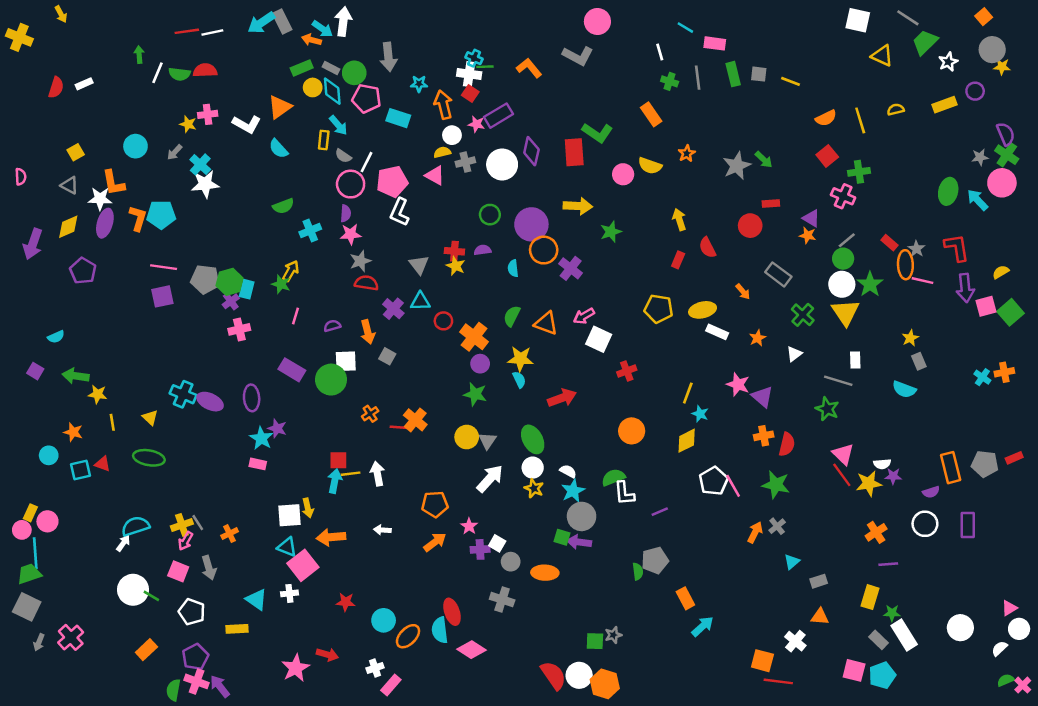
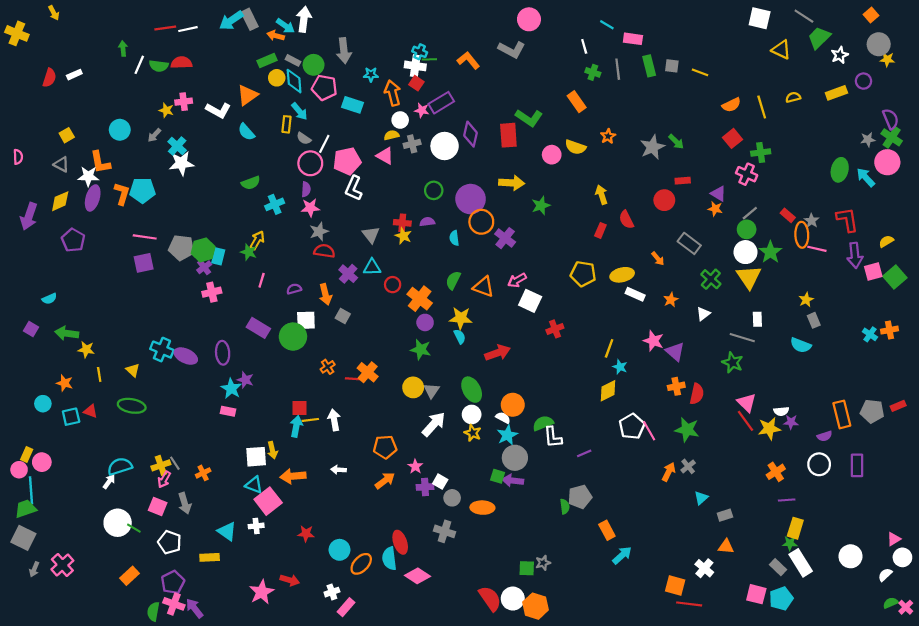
orange circle: (632, 431) -> (513, 405), moved
yellow rectangle: (870, 597) -> (795, 528), moved

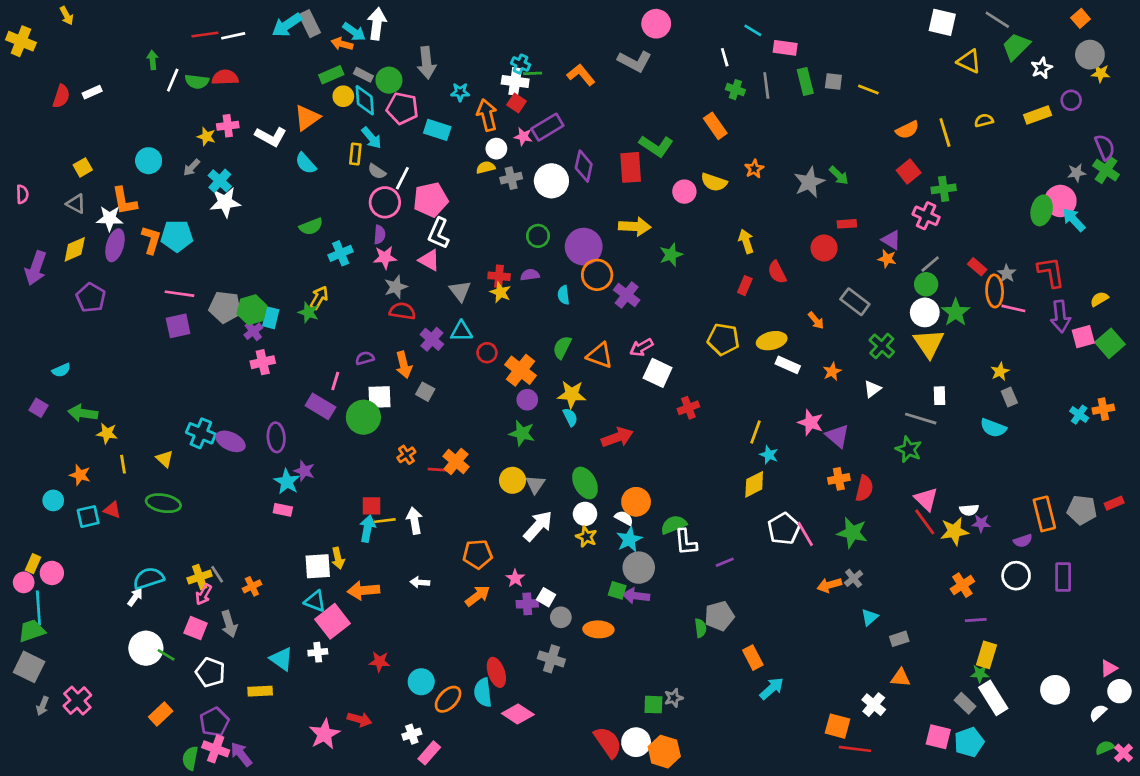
pink triangle: (385, 156) -> (429, 260), moved
pink circle: (887, 162) -> (1060, 201), moved
pink line: (262, 280) -> (335, 381), moved
orange arrow: (669, 472) -> (829, 585), turned -132

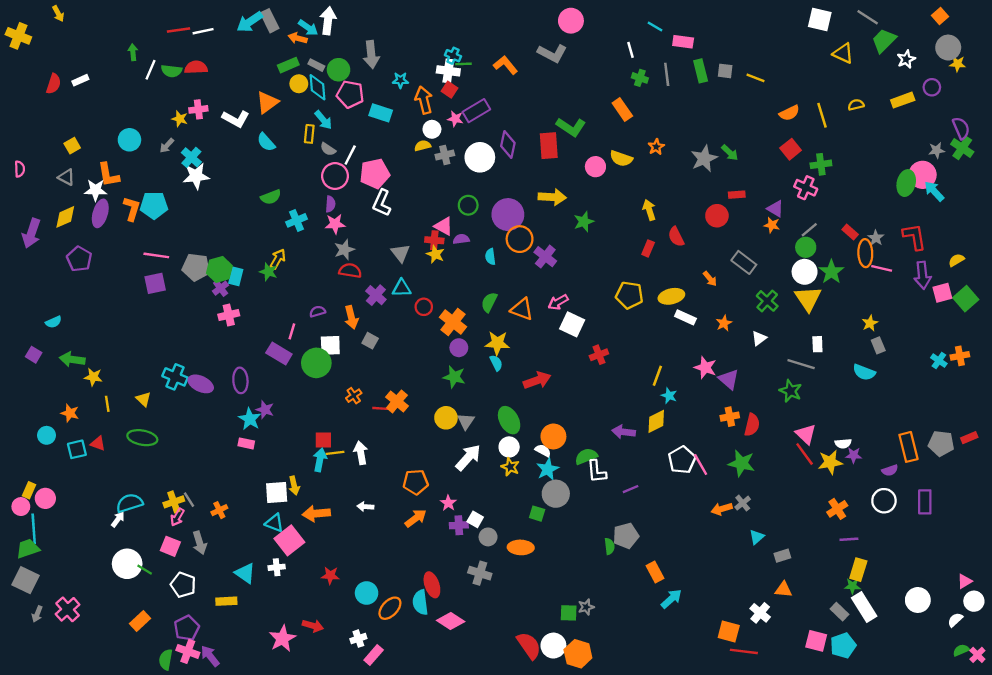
pink triangle: (429, 260) -> (444, 226), moved
purple arrow: (636, 596) -> (624, 432), moved

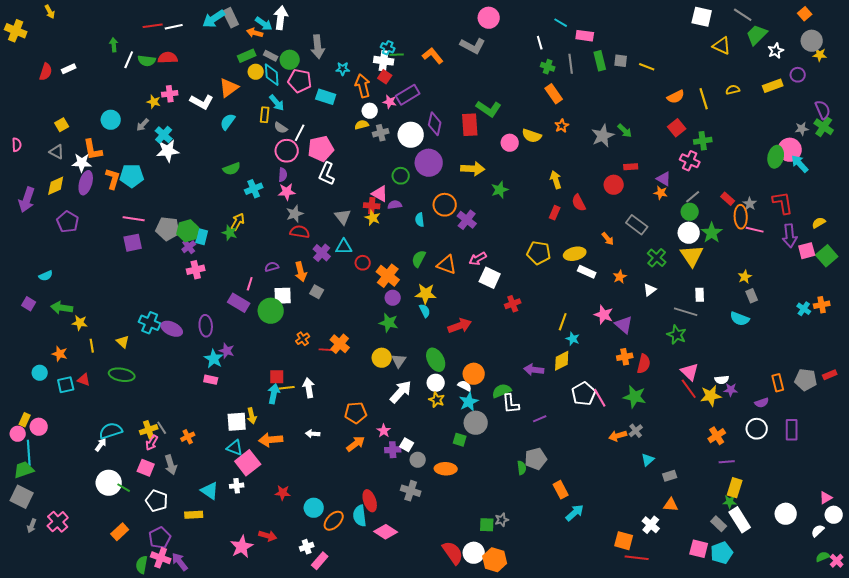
orange rectangle: (622, 109) -> (554, 94), moved
cyan semicircle: (266, 142) -> (228, 122), turned 78
purple circle: (508, 215) -> (429, 163), moved
orange rectangle: (909, 447) -> (778, 383), size x0.7

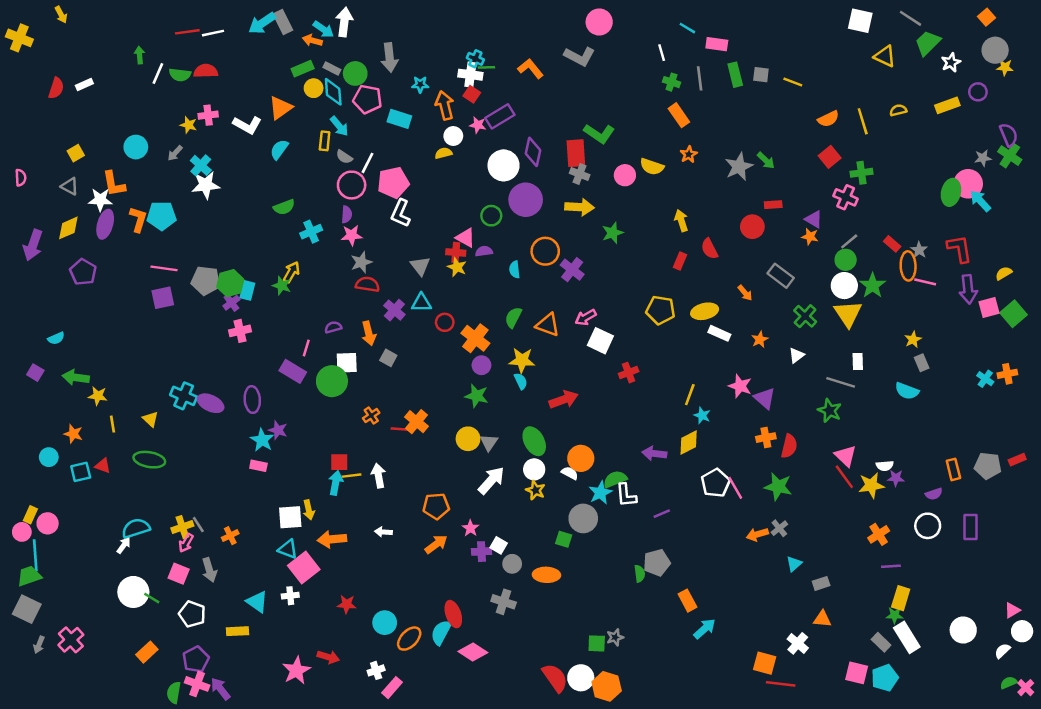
gray cross: (381, 133) -> (580, 174), moved, turned 35
cyan star: (469, 402) -> (600, 493), moved
cyan semicircle: (360, 516) -> (441, 632), turned 35

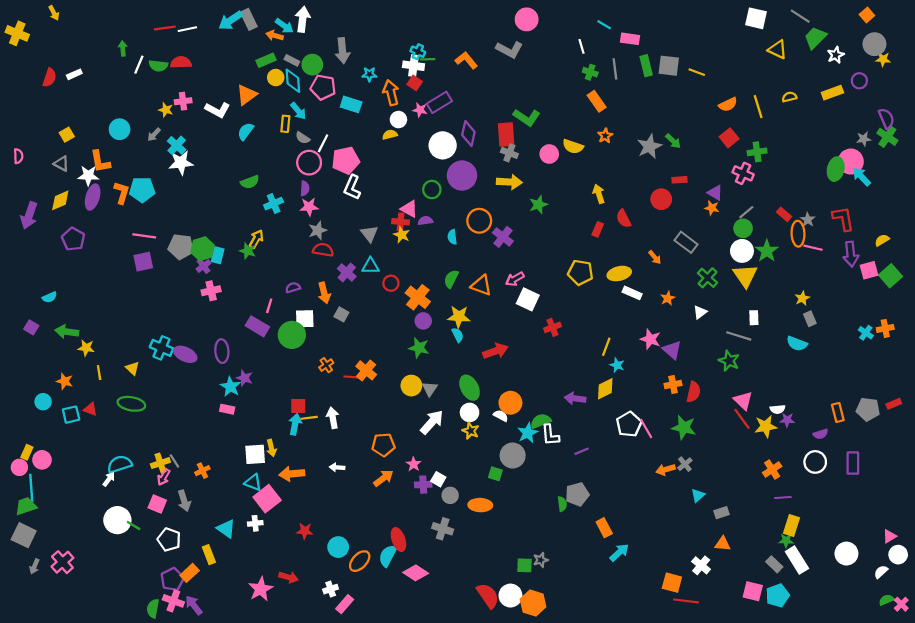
gray square: (761, 75) -> (669, 66), size x1.5
yellow rectangle: (238, 631) -> (209, 555), turned 72
orange rectangle: (147, 652) -> (190, 573), moved

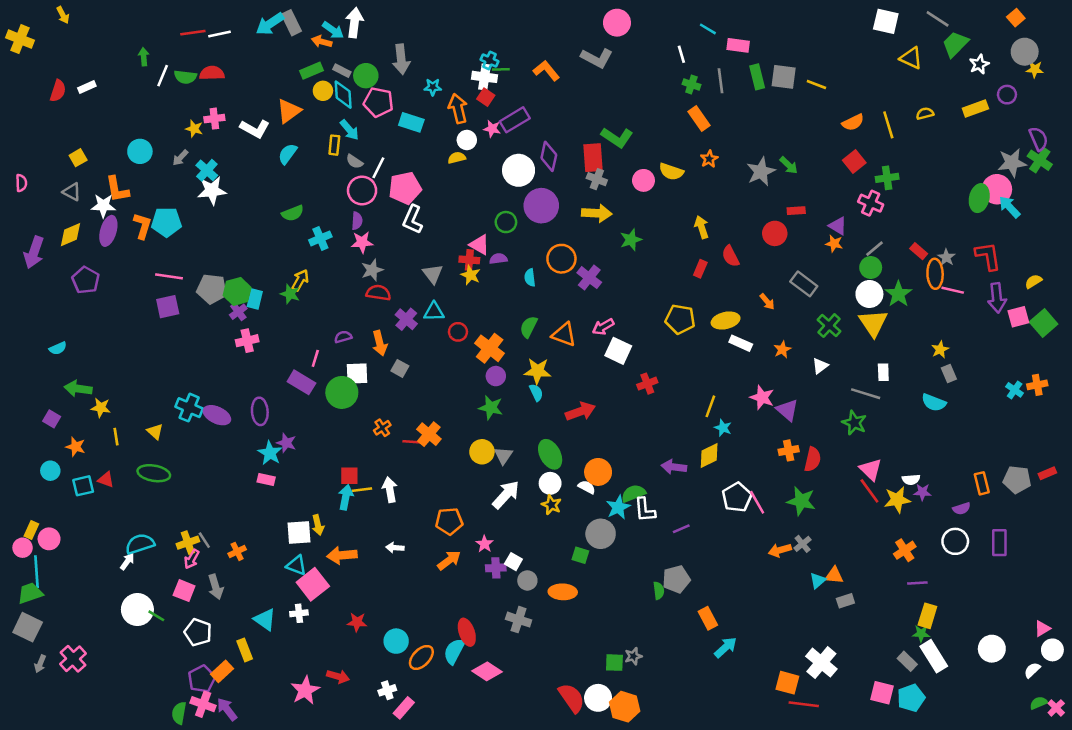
gray star: (864, 139) -> (1012, 163), size x1.6
purple square: (31, 327) -> (52, 419), moved
orange triangle: (723, 544) -> (834, 575), moved
white cross: (701, 565) -> (821, 663), size x1.4

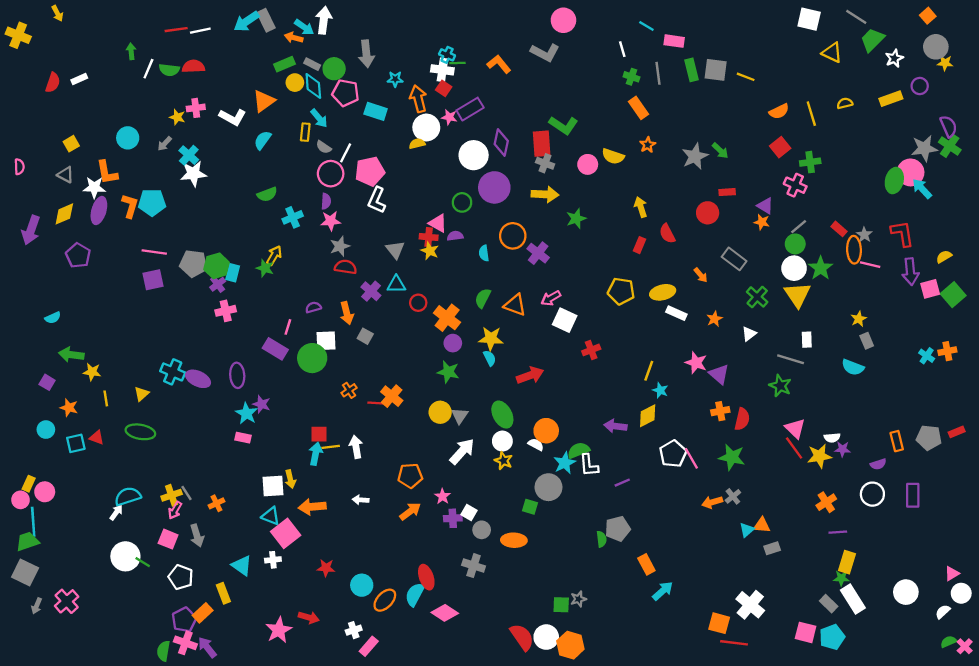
white circle: (467, 140) -> (426, 128), size x1.5
yellow triangle: (155, 432) -> (142, 394), turned 35

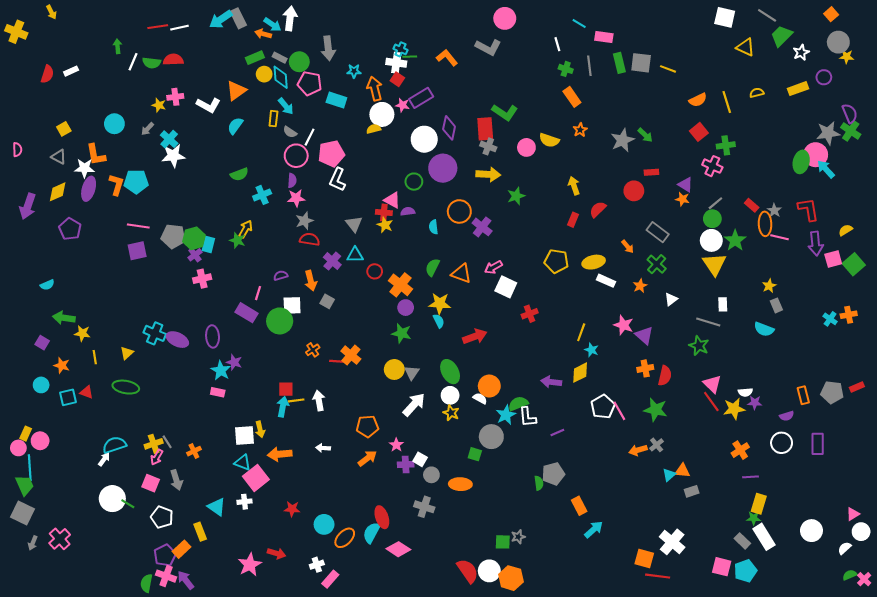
red semicircle: (667, 234) -> (598, 209), turned 72
green cross: (757, 297) -> (657, 264), moved
green trapezoid: (27, 541) -> (25, 485), turned 85

